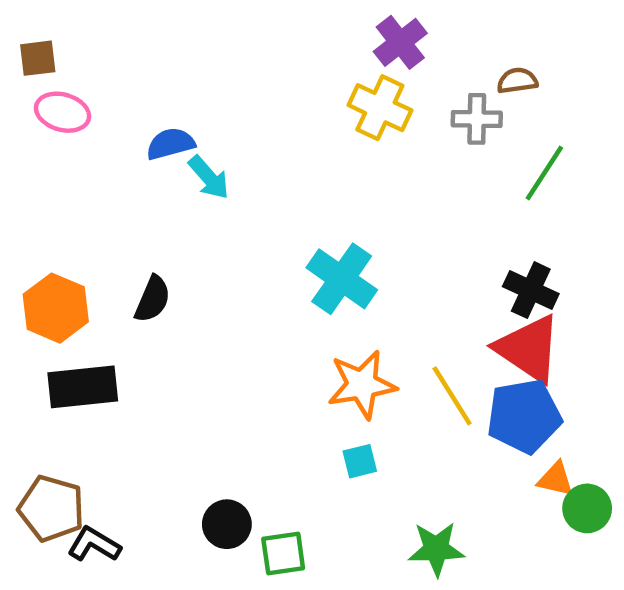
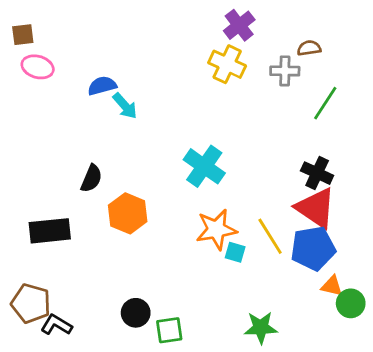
orange hexagon: (56, 308) -> (128, 213), moved
cyan square: (360, 461) -> (235, 252), moved, turned 30

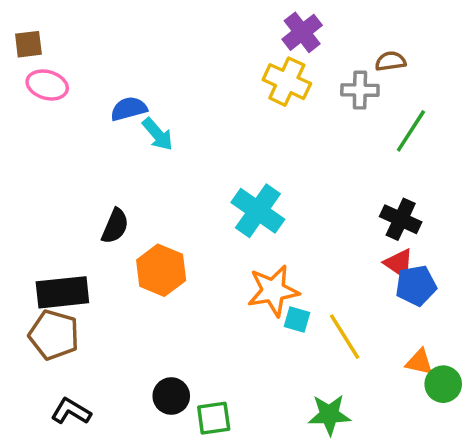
red triangle: (316, 208) -> (399, 263), size x0.6
yellow line: (270, 236) -> (345, 337), moved
blue pentagon: (313, 248) -> (416, 286), moved, size x0.7
brown pentagon: (31, 303) -> (54, 335), moved

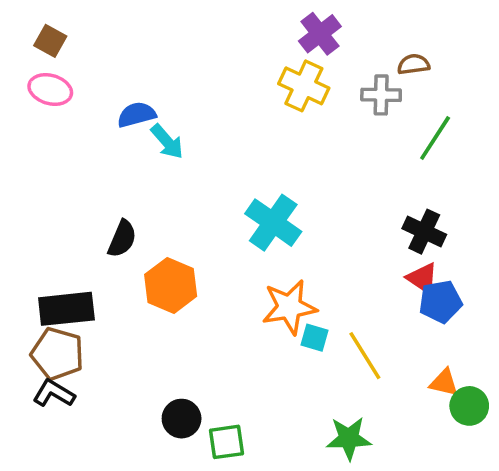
brown square: (28, 44) -> (50, 41), moved, turned 36
black L-shape: (71, 411) -> (54, 393), moved

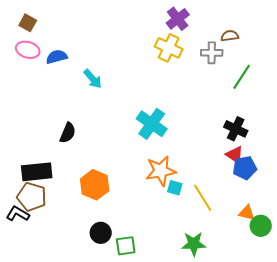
blue semicircle: (137, 115) -> (57, 57), moved
orange hexagon: (171, 285) -> (95, 185), moved
black L-shape: (54, 393) -> (18, 214), moved

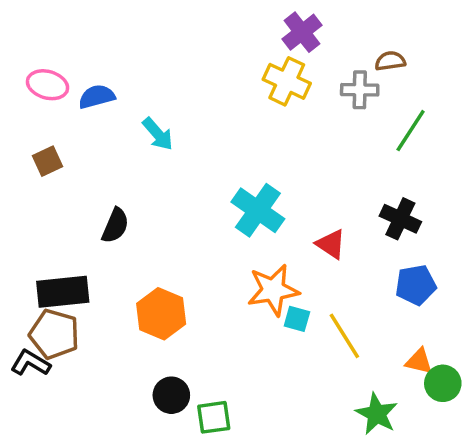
brown square: (28, 23) -> (47, 161), moved, turned 36
red triangle: (235, 155) -> (331, 244), moved
green star: (194, 244) -> (377, 414), moved, turned 30

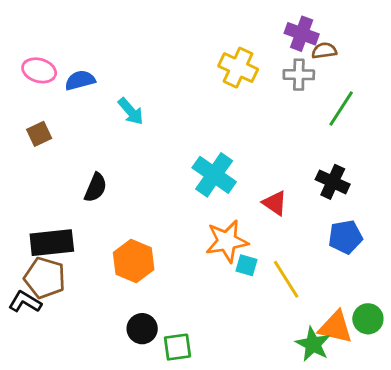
purple cross: (302, 32) -> (302, 34), moved, turned -32
orange triangle: (419, 361) -> (335, 327), moved, size x1.5

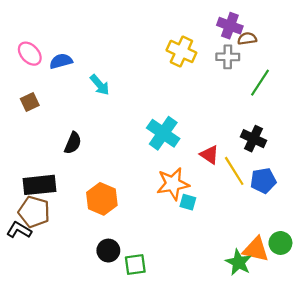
pink ellipse: (39, 70) -> (30, 54), turned 30
yellow line: (286, 279) -> (234, 171), moved

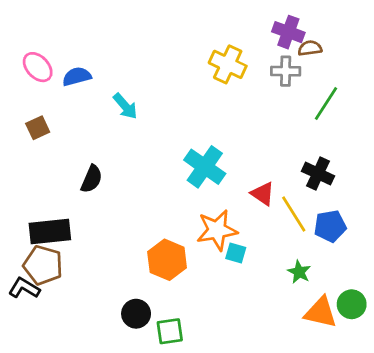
orange hexagon: (102, 199) -> (167, 260), moved
green star: (239, 262) -> (299, 272), moved, size x0.7

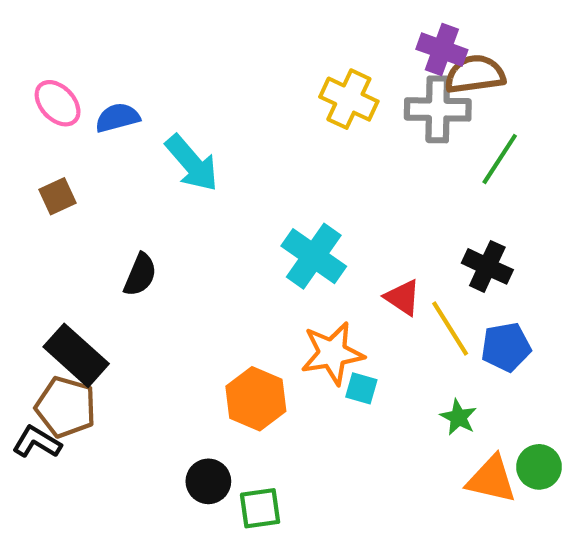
brown semicircle: (310, 48) -> (475, 74), size x1.6
gray cross: (286, 71) -> (438, 109), size x1.4
cyan arrow: (125, 106) -> (192, 163), size x1.4
black rectangle: (50, 231) -> (76, 355), turned 48

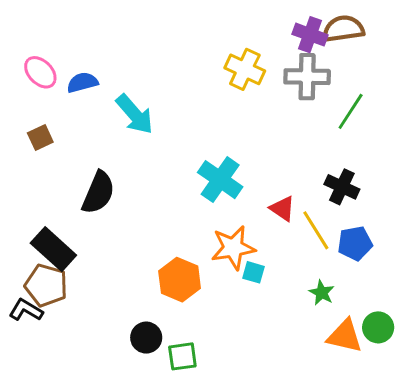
brown semicircle: (475, 74) -> (343, 29), moved
black semicircle: (140, 275) -> (98, 193), size x1.4

